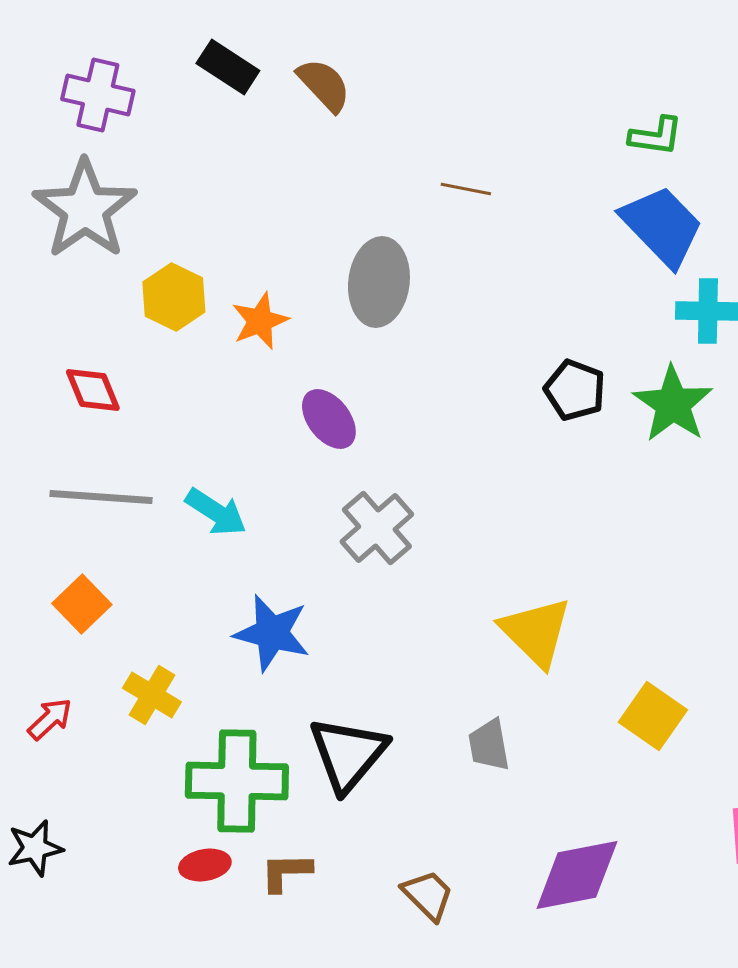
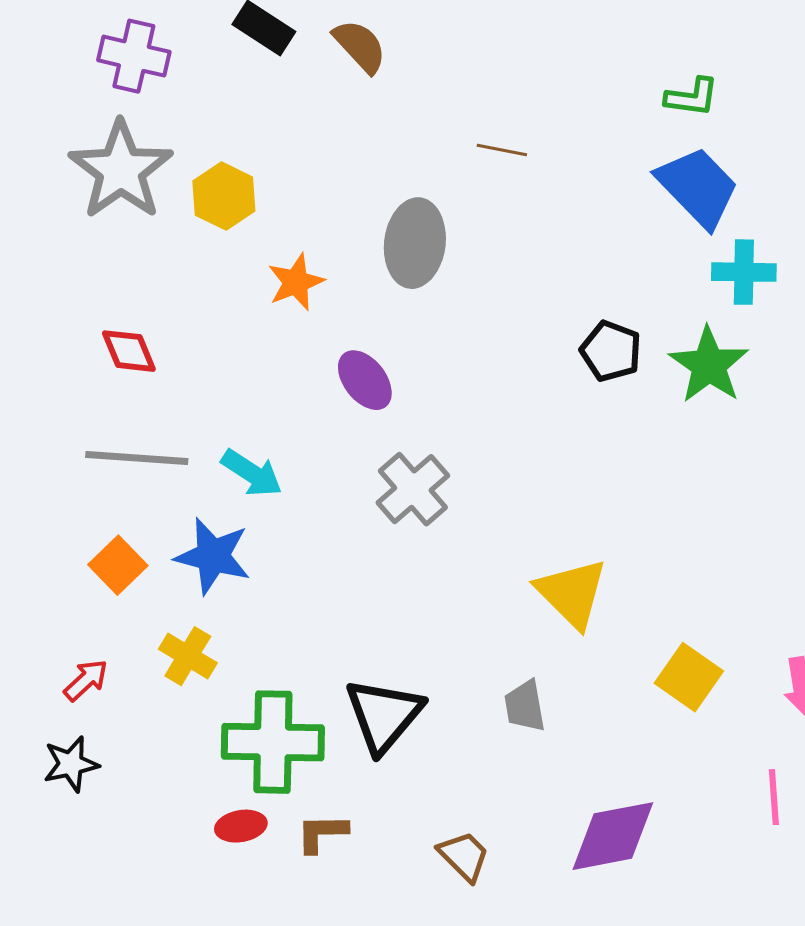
yellow hexagon: (174, 297) -> (224, 196), moved
blue star: (272, 633) -> (213, 556), moved
black star: (35, 848) -> (71, 764), moved

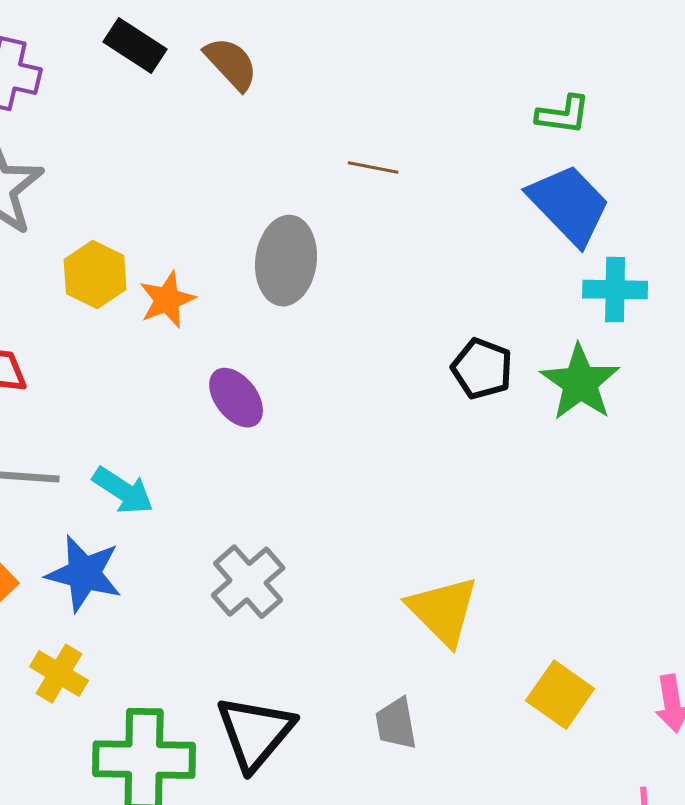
yellow hexagon: (224, 196) -> (95, 275), moved
gray cross: (413, 489) -> (248, 582), moved

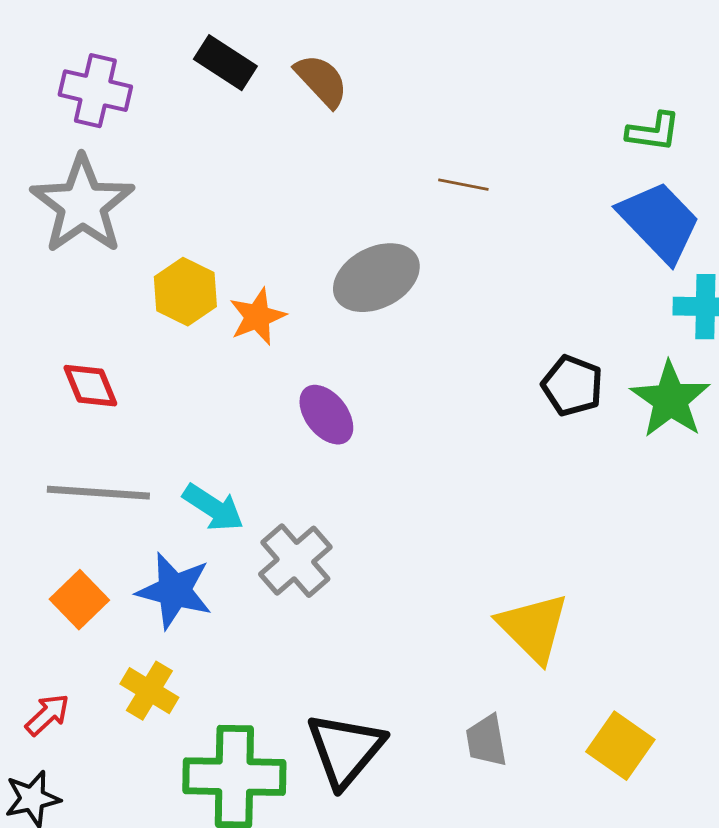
gray ellipse: (286, 261) -> (376, 278), turned 56
gray cross: (248, 582) -> (295, 561), moved
yellow square: (560, 695) -> (620, 746), moved

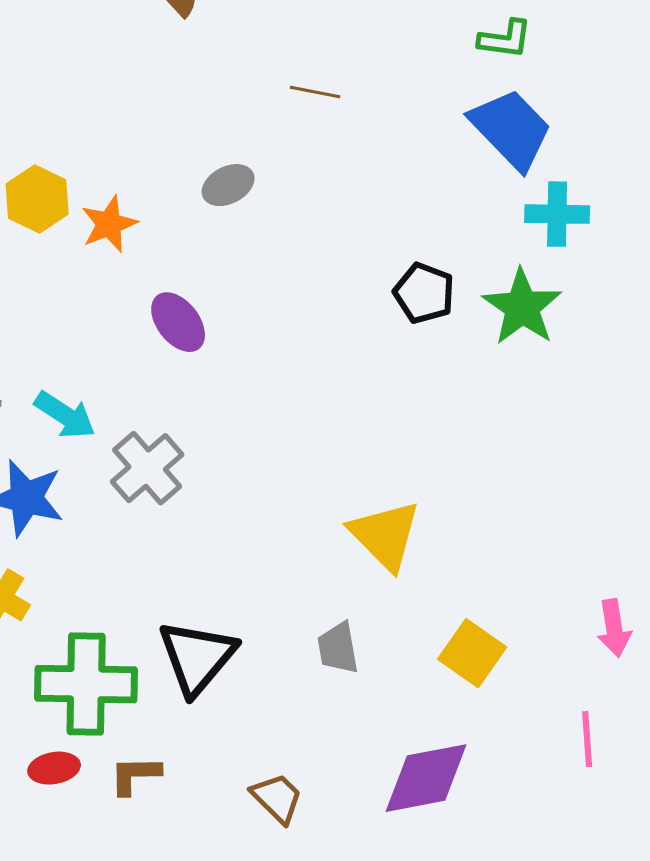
gray ellipse: (376, 278) -> (228, 185), size x0.6

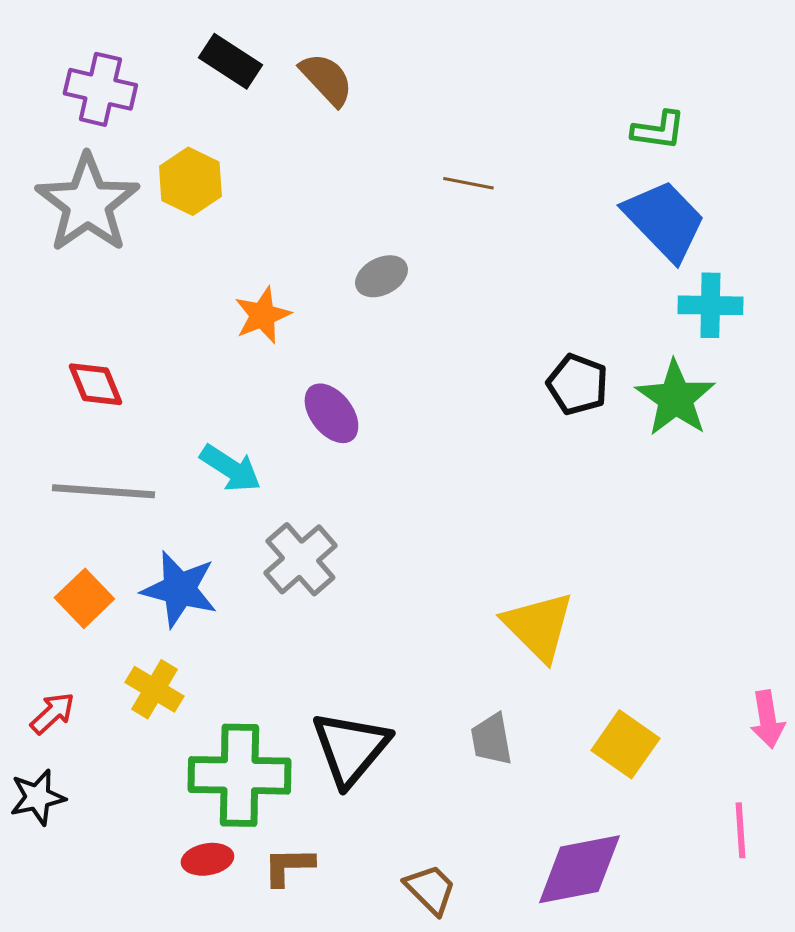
yellow hexagon: (37, 199) -> (190, 181), moved
cyan arrow: (65, 415) -> (230, 468), moved

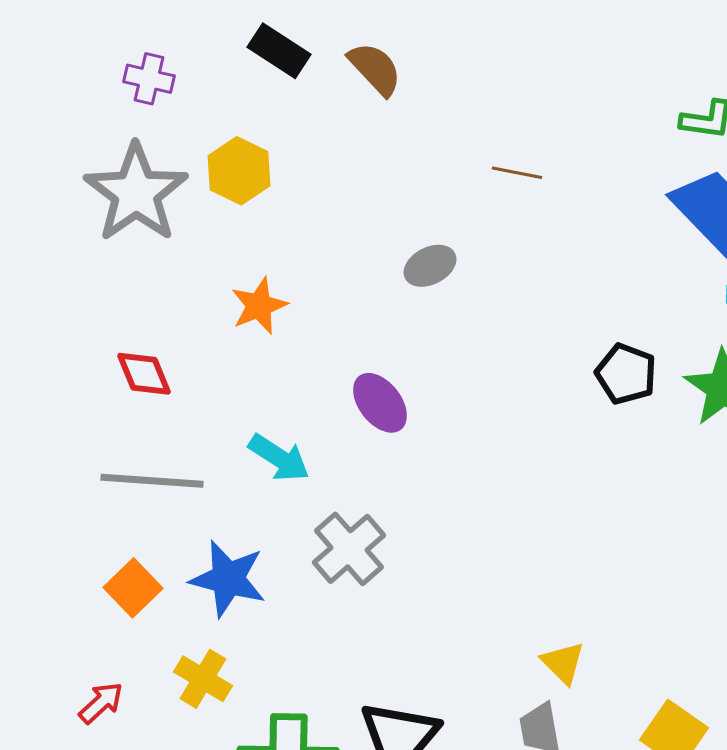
purple cross: (100, 89) -> (149, 79), size x0.7
orange star: (262, 315) -> (259, 306), moved
yellow triangle: (538, 626) -> (563, 663), moved, size x0.6

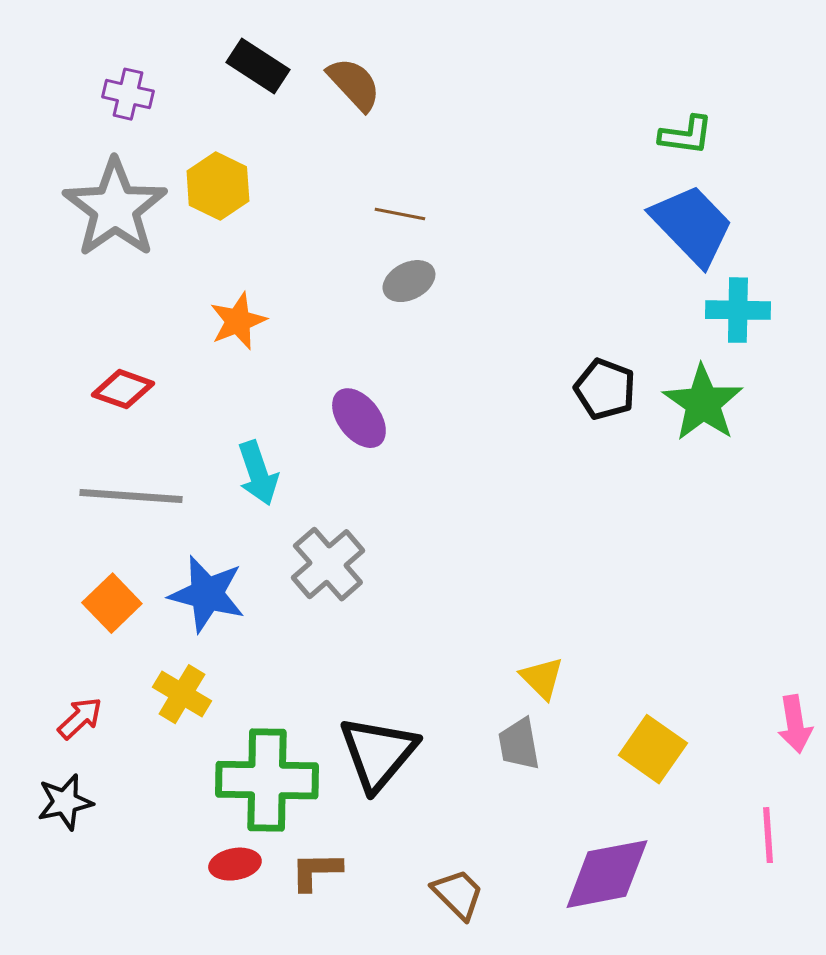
brown line: (517, 173) -> (400, 214), moved
red diamond: (144, 374) -> (123, 389), turned -48
cyan arrow: (279, 458) -> (258, 473), turned 38

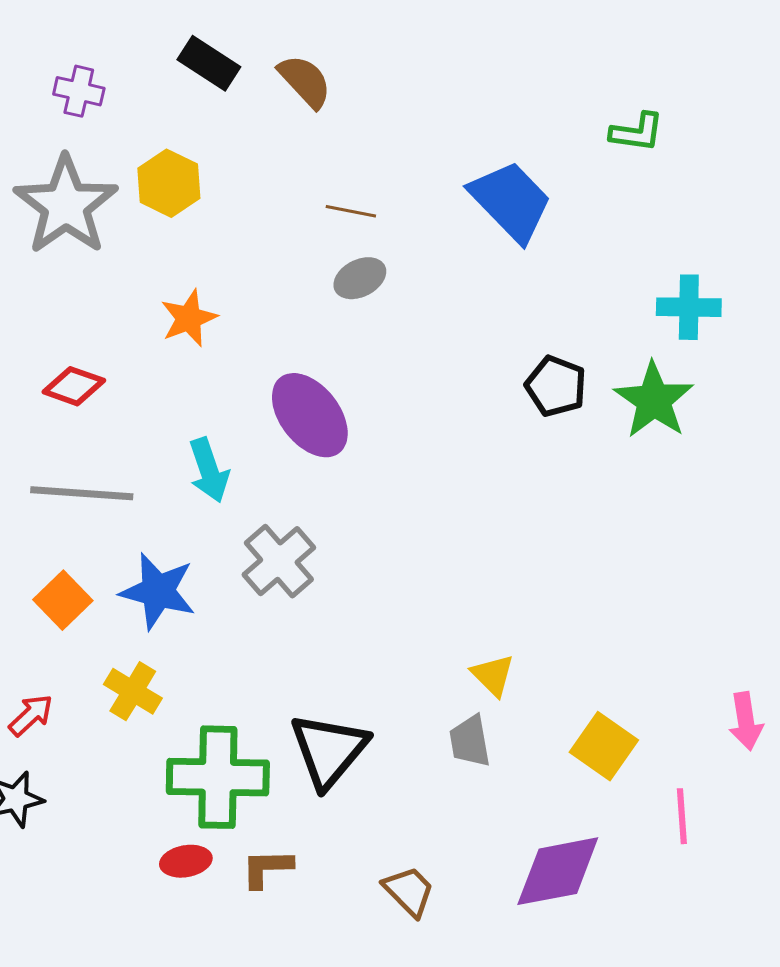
blue trapezoid: (692, 225) -> (511, 201), moved
purple ellipse: (359, 418) -> (310, 415), size x1.4
pink line: (768, 835) -> (682, 816), moved

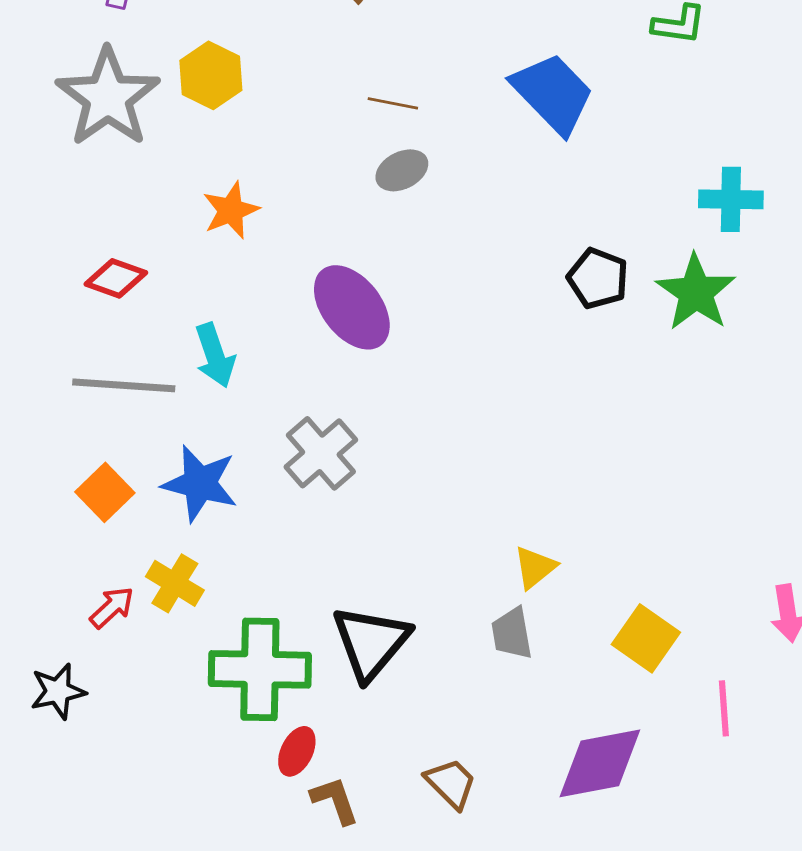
cyan arrow: (209, 470) -> (215, 355), moved
yellow triangle: (493, 675) -> (535, 567), turned 36
red arrow: (31, 715) -> (112, 607), moved
red ellipse: (186, 861) -> (297, 751), moved, turned -54
brown L-shape: (267, 868) -> (335, 800), moved, turned 72

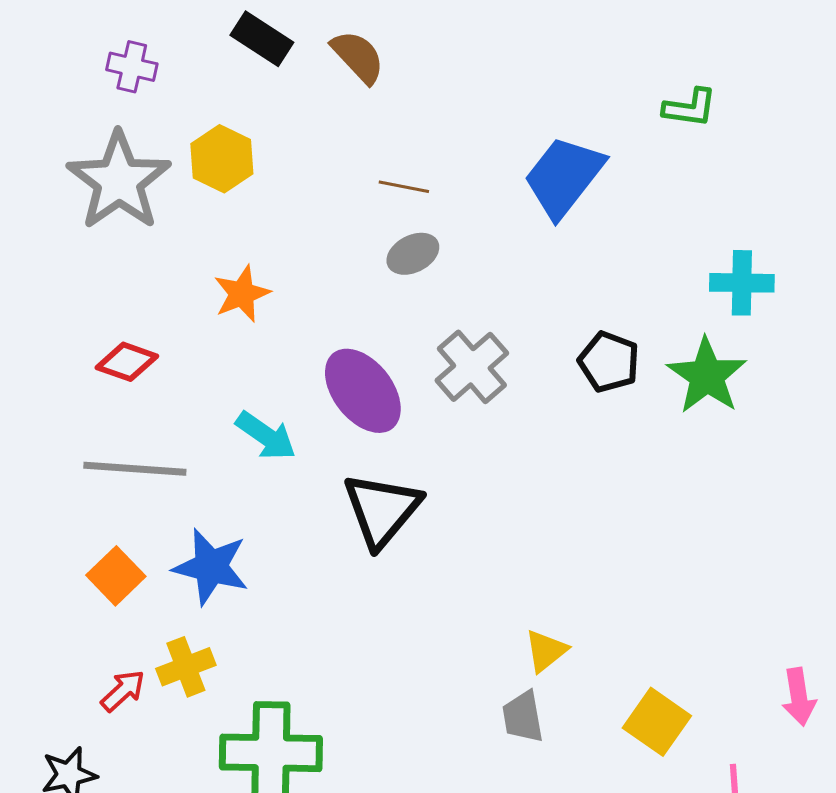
blue trapezoid: (553, 93) -> (564, 177), turned -98
cyan arrow: (215, 355) -> (266, 436), moved, turned -36
gray cross: (321, 453) -> (472, 367), moved
yellow cross: (175, 583) -> (186, 667), turned 38
black triangle: (371, 642) -> (382, 510), moved

